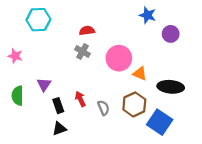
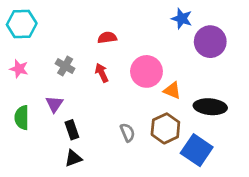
cyan hexagon: (38, 20) -> (22, 24), moved
purple circle: (171, 34) -> (210, 42), size x1.5
gray cross: (82, 52) -> (65, 66), moved
red arrow: (80, 99) -> (102, 73), moved

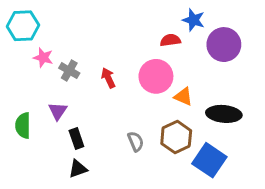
red semicircle: (107, 38) -> (170, 40), moved
pink star: (19, 69) -> (43, 58), moved

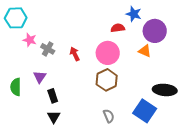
orange triangle: (183, 97) -> (145, 51), moved
black ellipse: (224, 114) -> (165, 90), moved
brown hexagon: (176, 137) -> (107, 80), moved
gray semicircle: (136, 141) -> (109, 116), moved
black triangle: (78, 169) -> (54, 117), turned -40

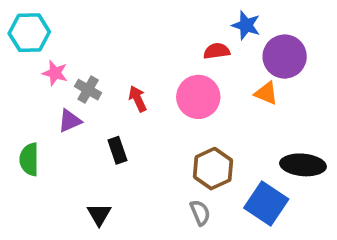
purple triangle: (40, 77) -> (70, 121), moved, turned 32
brown hexagon: (107, 80) -> (213, 169), moved
black rectangle: (53, 96) -> (117, 150), moved

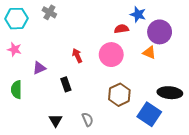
pink star: (55, 73) -> (14, 49), moved
gray cross: (88, 90) -> (49, 12), moved
gray semicircle: (200, 213) -> (88, 119), moved

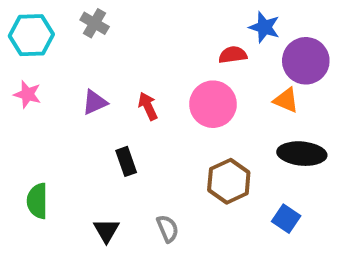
purple triangle: (39, 68) -> (95, 102), moved
green semicircle: (16, 90) -> (37, 201), moved
black ellipse: (170, 93) -> (302, 154), moved
blue square: (149, 114) -> (286, 219), size x0.6

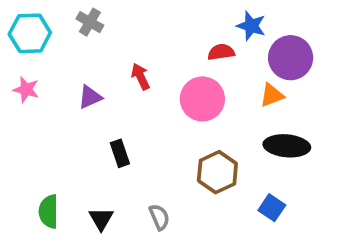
orange triangle: (286, 100) -> (272, 95), turned -44
red arrow: (148, 106) -> (141, 76), moved
green semicircle: (37, 201) -> (49, 211), moved

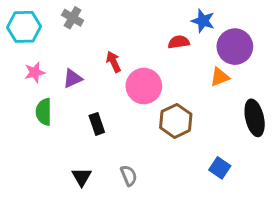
pink star: (26, 90) -> (35, 72), moved, turned -30
pink circle: (202, 99) -> (144, 86), moved
black ellipse: (287, 146) -> (255, 118), moved, turned 72
brown hexagon: (217, 172) -> (176, 121), moved
green semicircle: (49, 211) -> (44, 112), moved

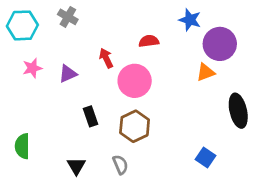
red semicircle: (179, 42) -> (149, 41), moved
green semicircle: (44, 112) -> (22, 146), moved
brown hexagon: (176, 121) -> (135, 126), moved

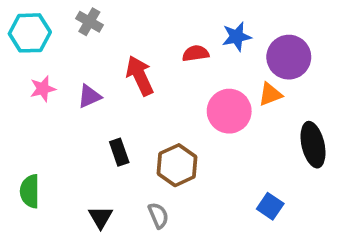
blue star: (190, 20) -> (237, 37), moved, turned -30
red arrow: (106, 58) -> (140, 76), size x1.5
pink circle: (135, 81) -> (229, 111), moved

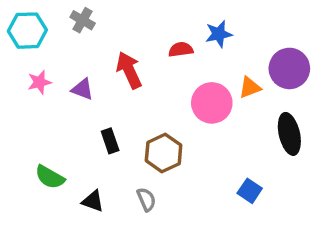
purple circle: (289, 57) -> (289, 68), moved
purple triangle: (89, 96) -> (83, 89), turned 45
green semicircle: (30, 191) -> (50, 177), moved, turned -60
black triangle: (101, 217) -> (93, 201), turned -40

